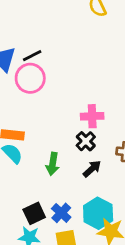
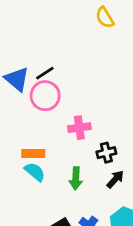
pink cross: (92, 116) -> (79, 128), moved
black cross: (86, 141) -> (106, 153), turned 36

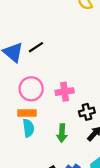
pink circle: (45, 96) -> (31, 89), moved
cyan semicircle: (35, 172) -> (28, 128), turned 42

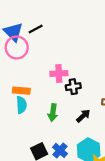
pink circle: (31, 89) -> (17, 47), moved
black cross: (87, 112) -> (73, 87), moved

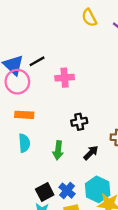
pink cross: (59, 73) -> (65, 78), moved
orange rectangle: (21, 91) -> (24, 115), moved

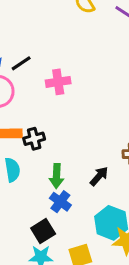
black cross: (79, 122) -> (34, 139), moved
blue cross: (67, 191) -> (60, 202), moved

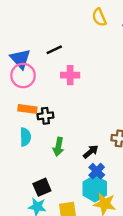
black line: (21, 63) -> (54, 50), moved
blue cross: (60, 202) -> (97, 171), moved

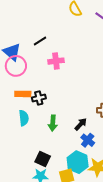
black square: (42, 187) -> (43, 159), turned -35
cyan hexagon: (95, 189) -> (78, 162), moved

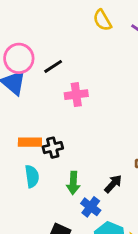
pink circle: (16, 66) -> (19, 58), moved
blue cross: (88, 140) -> (91, 207), moved

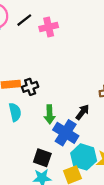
pink cross: (76, 95) -> (49, 27), moved
blue cross: (91, 207) -> (66, 133), size x1.5

